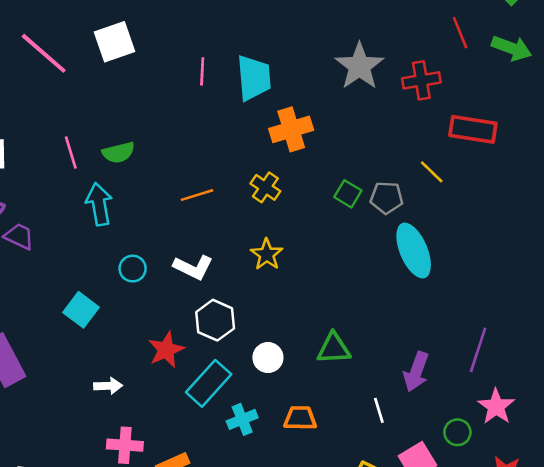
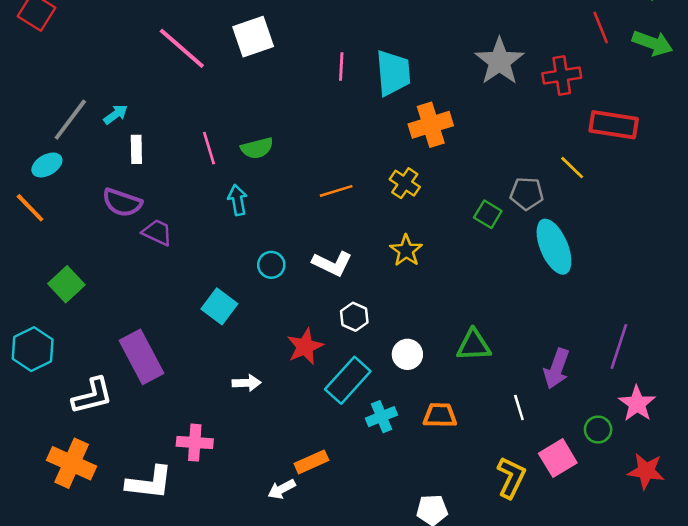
green square: (348, 194) -> (488, 214), moved
cyan arrow: (99, 204) -> (238, 200), size x0.7
white hexagon: (215, 320) -> (354, 317), size x0.7
pink cross: (125, 445) -> (195, 443), moved

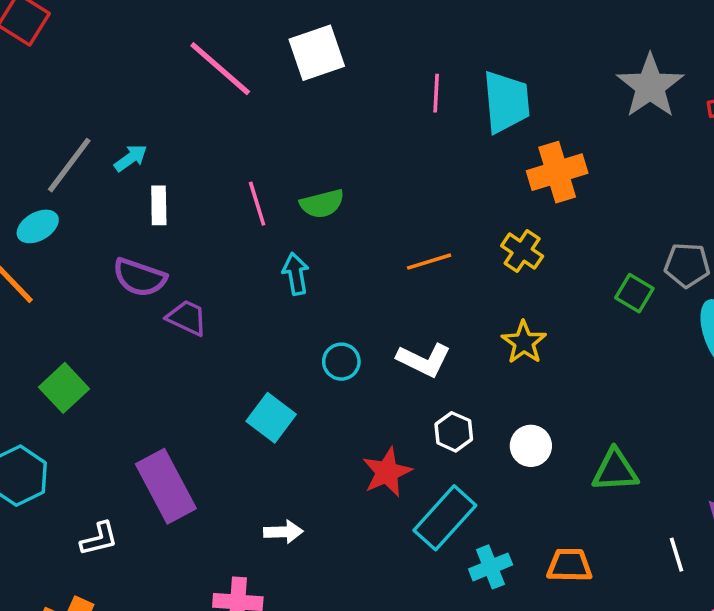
white circle: (407, 354) -> (531, 446), moved
white arrow: (247, 383) -> (283, 532), moved
white L-shape: (92, 396) -> (99, 539), size x0.7

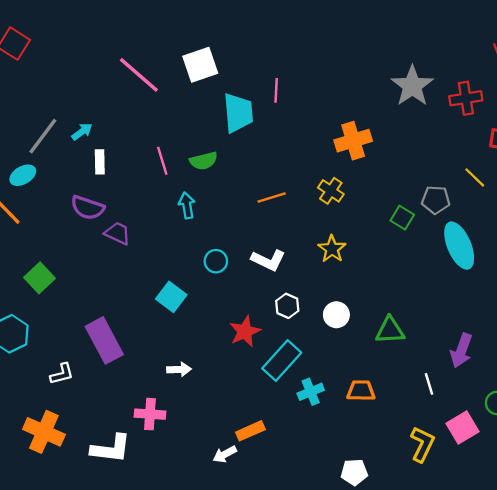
cyan trapezoid: (506, 102) -> (238, 113), moved

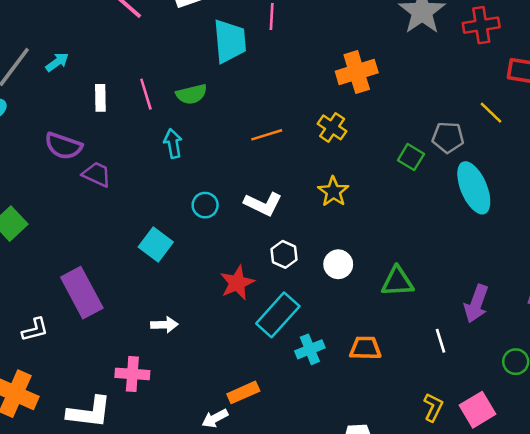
white rectangle: (100, 162) -> (100, 98), moved
pink square: (463, 427) -> (478, 410), moved
yellow L-shape: (422, 444) -> (433, 407), size x0.7

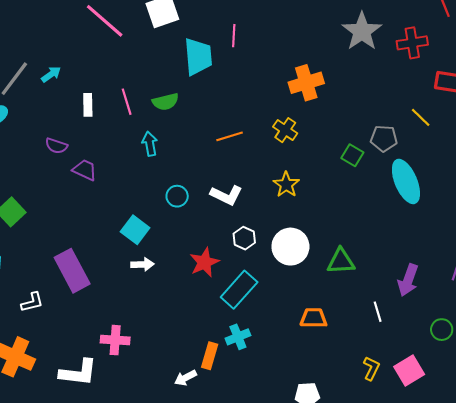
purple semicircle: (63, 146) -> (56, 146), size x0.7
white circle: (338, 264) -> (290, 247), size x1.5
white arrow: (164, 325) -> (142, 264), moved
cyan cross: (310, 349) -> (238, 337), moved
orange rectangle: (243, 392) -> (210, 356), turned -50

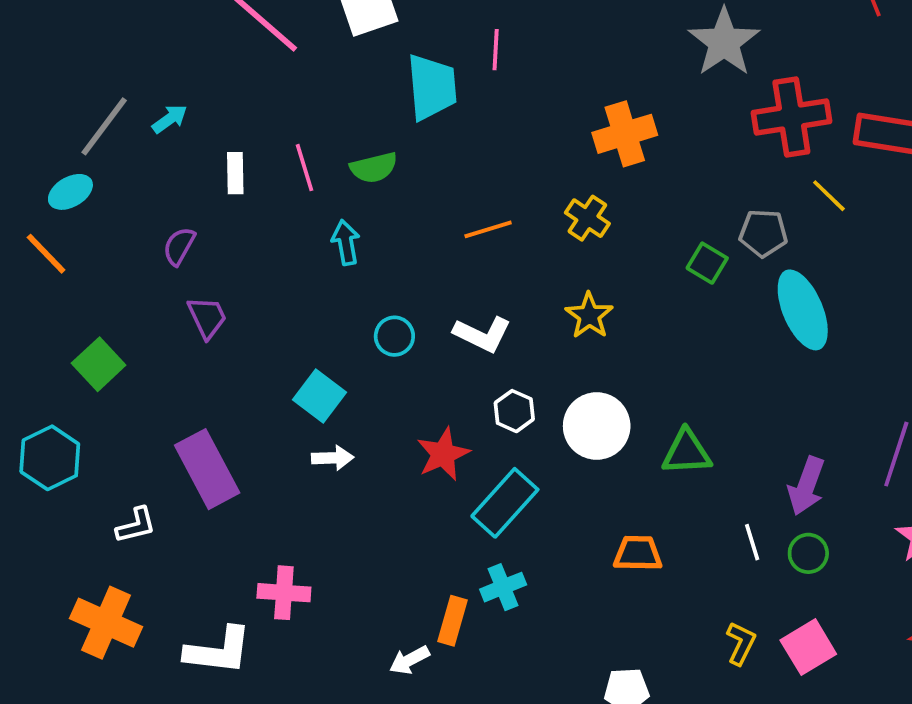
red cross: (412, 43) -> (791, 117), moved, size x1.4
purple semicircle: (56, 146) -> (179, 246), turned 100
purple trapezoid: (85, 170) -> (207, 317), moved, turned 40
green circle: (442, 330) -> (808, 553), moved

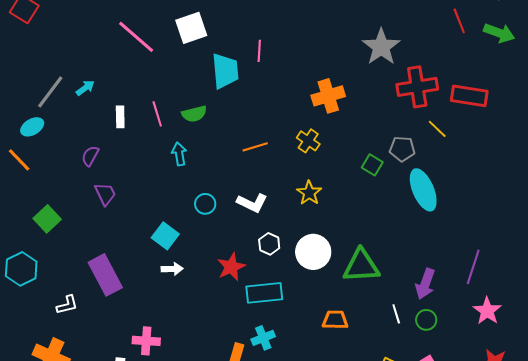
green triangle: (687, 452) -> (361, 266), size x1.4
cyan rectangle: (505, 503) -> (264, 293), turned 42

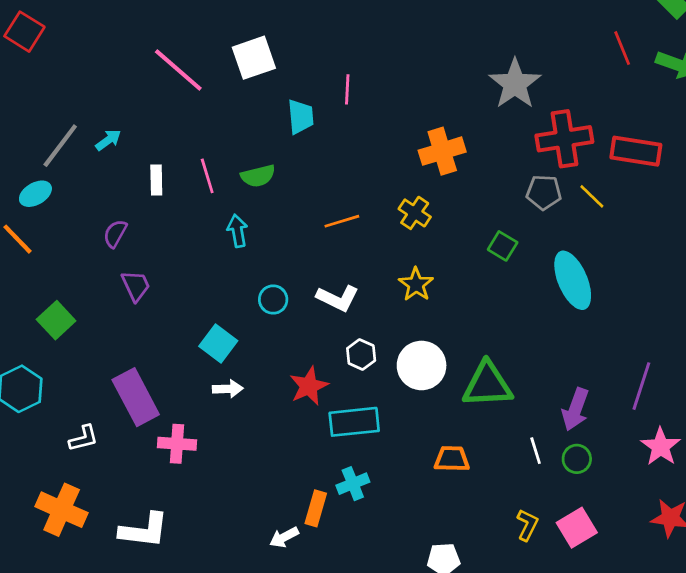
cyan trapezoid: (225, 71) -> (301, 117), size x0.7
gray pentagon: (402, 149) -> (544, 192), moved
pink cross: (146, 341) -> (177, 444), moved

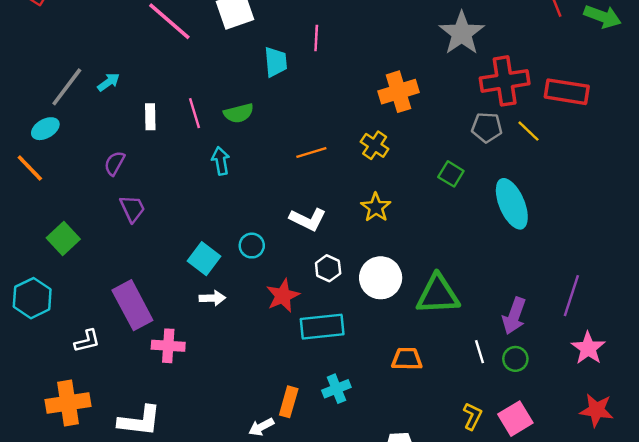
cyan circle: (273, 300) -> (252, 246), moved
cyan cross: (353, 484) -> (336, 389), moved
orange cross: (62, 510) -> (68, 403), turned -33

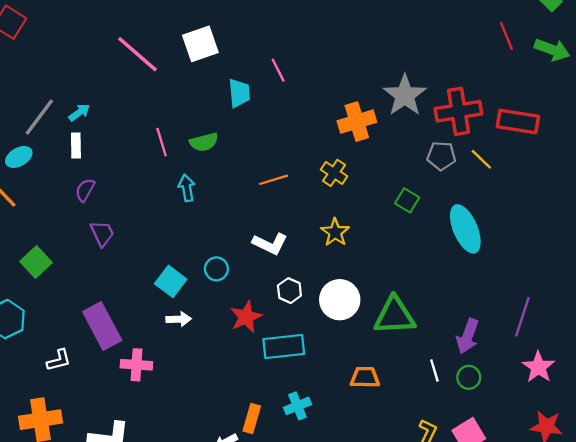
gray star: (462, 33) -> (405, 95), moved
pink line: (316, 38) -> (278, 70), turned -30
white rectangle: (150, 117) -> (76, 146), moved

